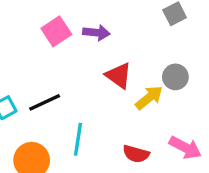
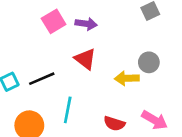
red triangle: (119, 76) -> (85, 59), moved
yellow arrow: (149, 98) -> (127, 78), turned -145

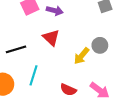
yellow arrow: (127, 78) -> (82, 56), turned -54

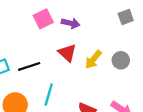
yellow arrow: (82, 56) -> (93, 59), moved

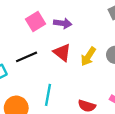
black line: (29, 66) -> (27, 57), moved

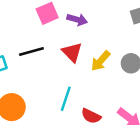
cyan line: (48, 95) -> (66, 99), moved

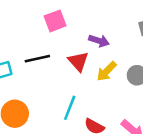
purple arrow: (77, 20) -> (99, 41), moved

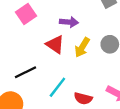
black line: (37, 59) -> (26, 72), moved
cyan line: (70, 108) -> (57, 87), turned 30

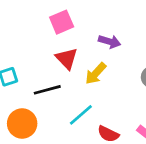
red triangle: (55, 44) -> (67, 58), moved
yellow arrow: (82, 47) -> (96, 73), moved

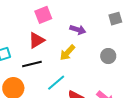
red triangle: (67, 58) -> (37, 40), moved, turned 42

